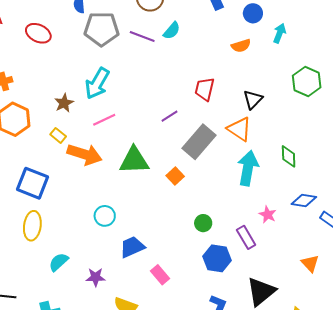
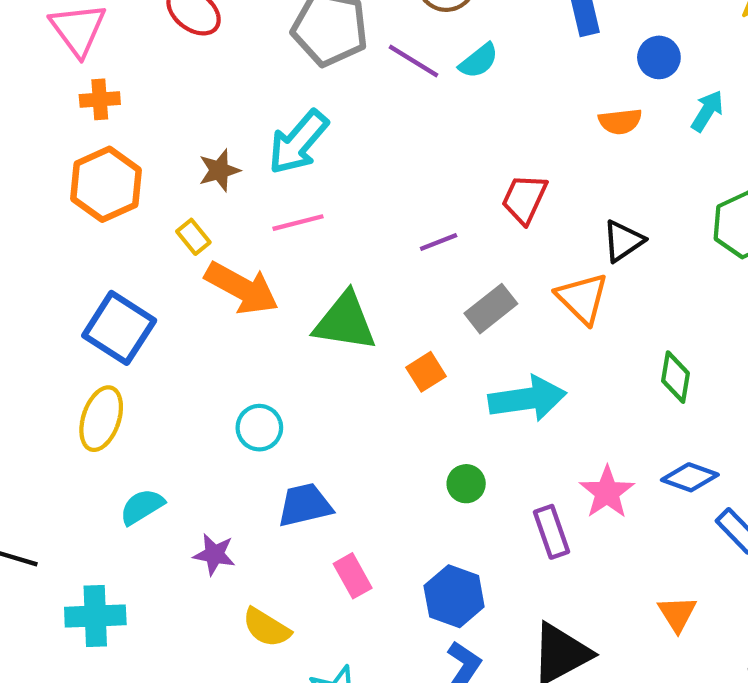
gray rectangle: (199, 142) -> (491, 309), size x0.7
cyan arrow: (248, 168) -> (527, 399), moved, turned 60
pink star: (268, 215) -> (607, 492), size x1.4
blue hexagon: (217, 258) -> (454, 596), moved

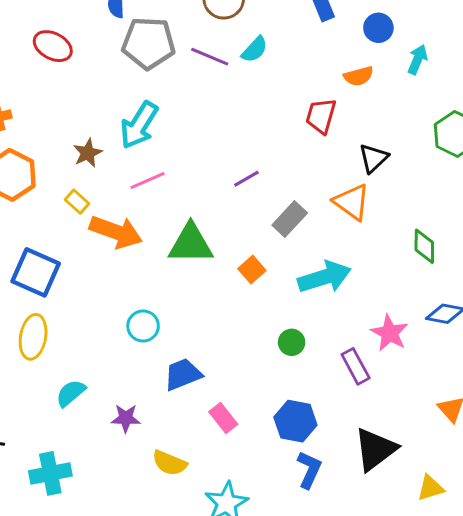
red trapezoid: (524, 199) -> (321, 116), moved

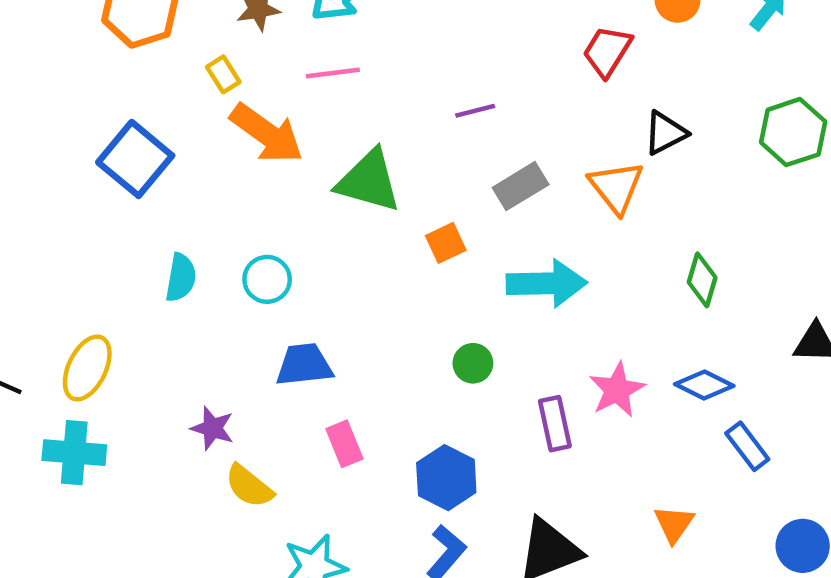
yellow ellipse: (33, 337) -> (87, 368), moved
cyan semicircle: (71, 393) -> (181, 278), moved, turned 124
purple star: (126, 418) -> (212, 428), moved

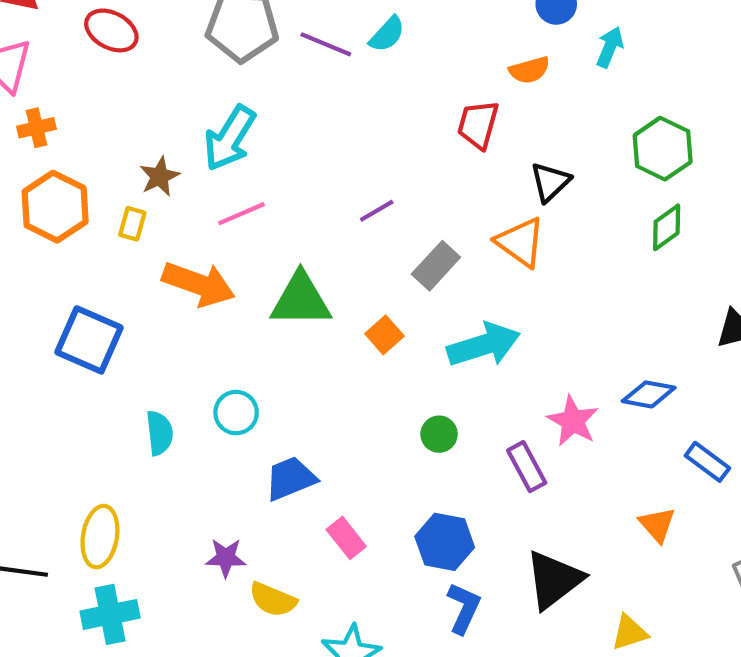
yellow rectangle: (223, 74) -> (132, 224), moved, turned 64
green diamond: (702, 280) -> (667, 227), moved, turned 54
blue rectangle: (747, 446) -> (707, 462), moved

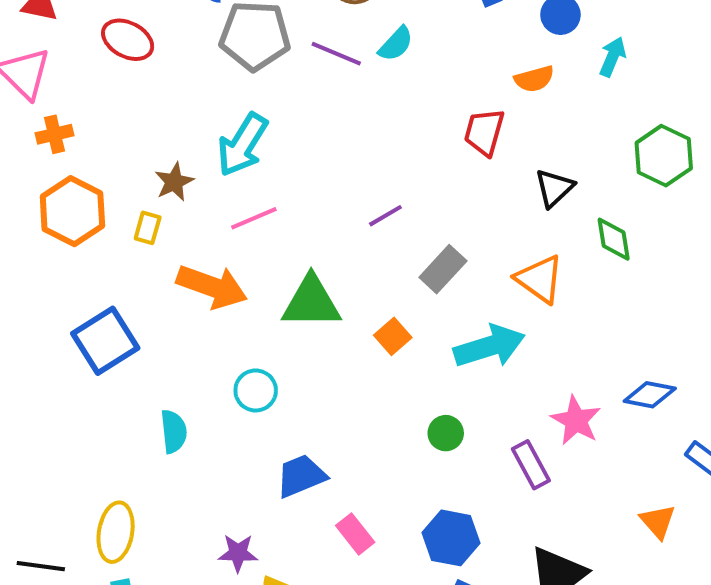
green diamond: (667, 227) -> (614, 239), moved, turned -63
orange triangle: (520, 242) -> (540, 279), moved
blue square: (89, 340) -> (105, 341), turned 34
cyan circle: (236, 413) -> (256, 390), moved

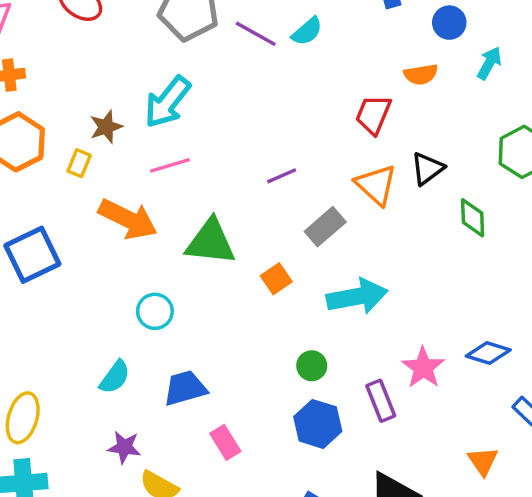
orange triangle: (540, 279) -> (376, 185), moved
cyan semicircle: (174, 431) -> (115, 377), moved, turned 36
blue hexagon: (451, 538) -> (318, 424), moved

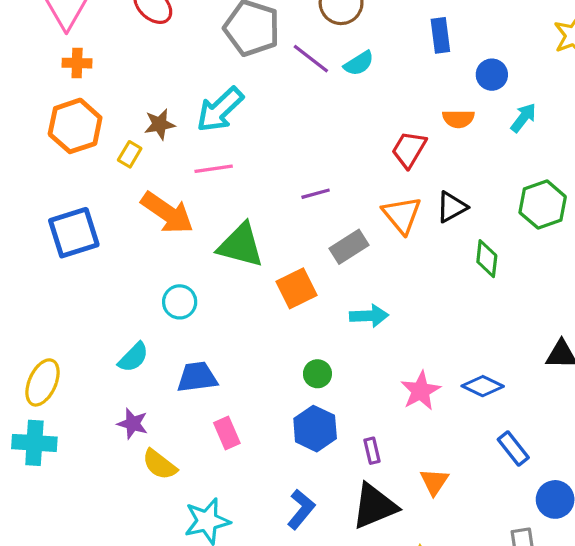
orange square: (276, 279) -> (296, 288), size x1.4
cyan arrow: (357, 297) -> (369, 316), size x0.7
purple rectangle: (381, 401) -> (372, 451), moved, size x0.7
orange triangle: (483, 461) -> (434, 482), moved

